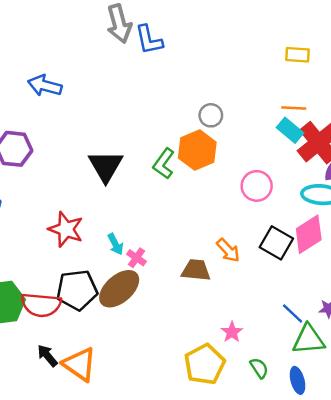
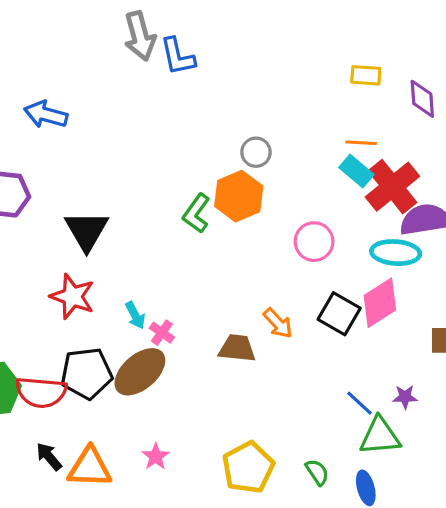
black triangle: (106, 166) -> (87, 231), moved
pink star: (232, 332) -> (156, 456), moved
orange triangle: (80, 364) -> (90, 467), turned -33

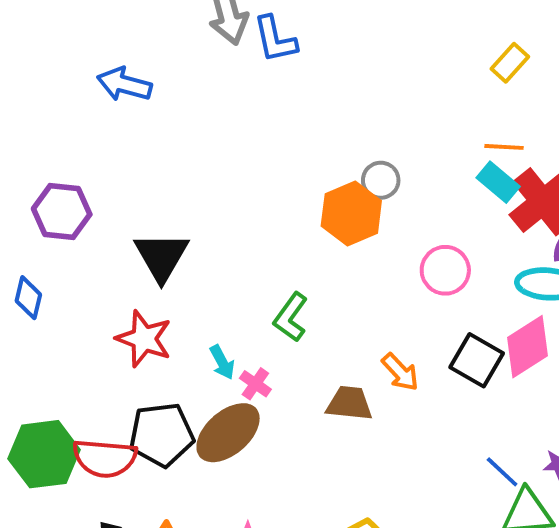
yellow rectangle: (366, 75) -> (510, 63), turned -52
blue arrow: (46, 115) -> (124, 84), moved
gray circle: (256, 152) -> (381, 180), moved
green L-shape: (196, 213) -> (291, 317), moved

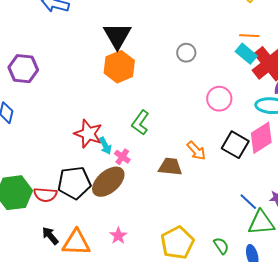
orange hexagon: (351, 213) -> (119, 67), moved
black triangle: (161, 257) -> (117, 36), moved
red star: (144, 339) -> (88, 134), moved
red semicircle: (105, 458) -> (45, 195), size x0.7

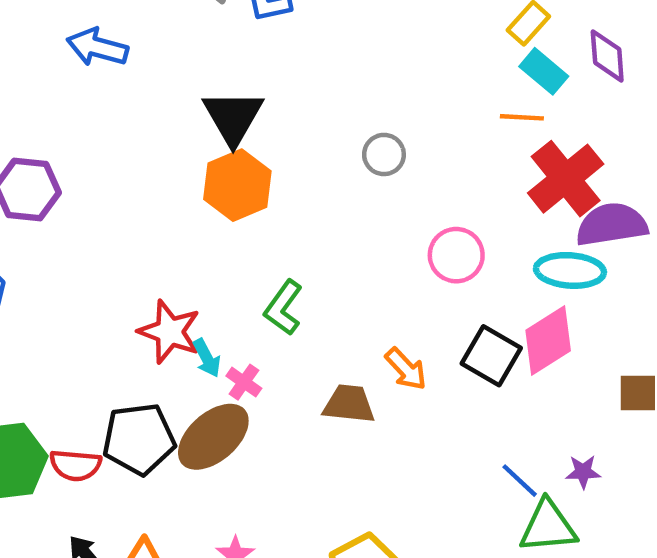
cyan rectangle: (246, 54) -> (544, 71), moved

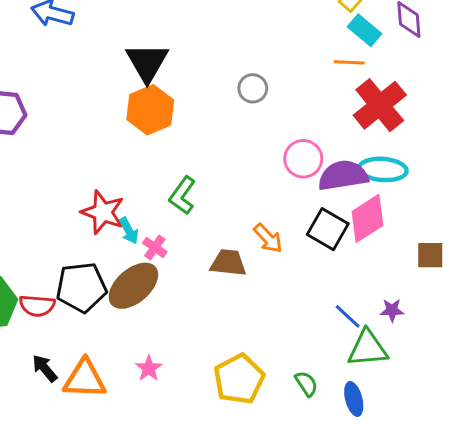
purple semicircle: (612, 225) -> (343, 176), moved

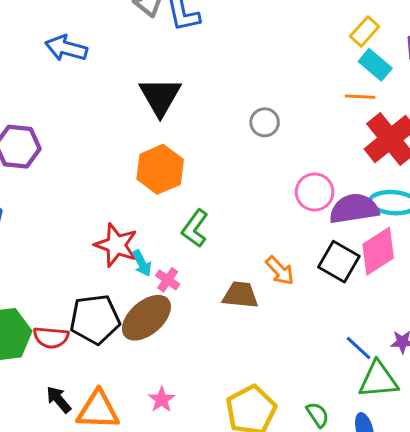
orange hexagon: (150, 110) -> (160, 169), moved

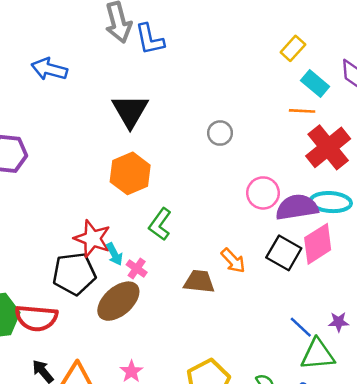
yellow rectangle: (365, 31) -> (293, 48), moved
black pentagon: (95, 319) -> (74, 274), moved
red semicircle: (51, 337) -> (36, 318), size x1.4

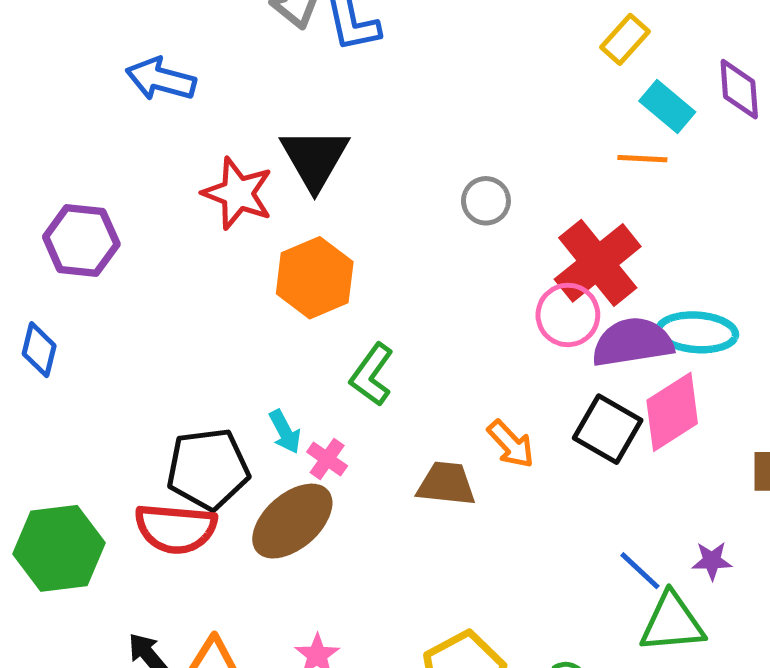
red cross: (328, 147) -> (598, 263), moved
red star: (92, 239) -> (238, 193), moved
red semicircle: (36, 318) -> (176, 528), moved

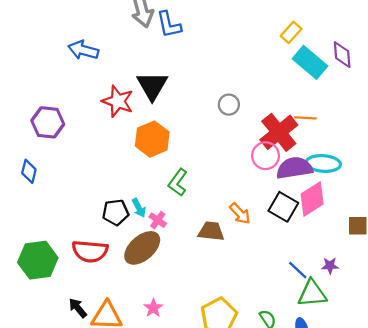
cyan rectangle: (667, 106) -> (310, 62), size x1.4
orange line: (642, 159) -> (306, 118), moved
black pentagon: (208, 469) -> (116, 212), moved, size x0.7

